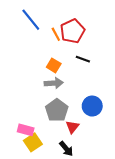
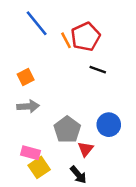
orange square: (54, 65) -> (26, 77), moved, turned 32
gray arrow: (54, 83) -> (28, 106), moved

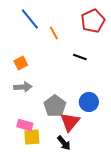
red pentagon: (86, 37) -> (93, 21), moved
red triangle: (86, 149) -> (70, 122), size x1.5
yellow square: (39, 167) -> (32, 137), turned 30

